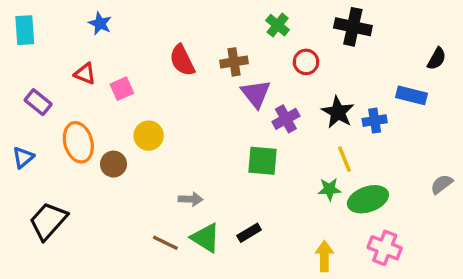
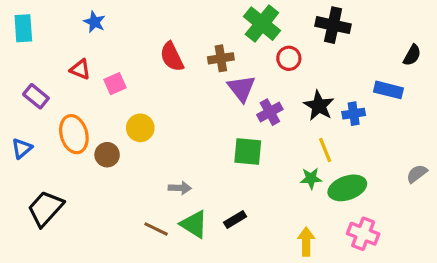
green cross: (278, 25) -> (262, 24), size x1.6

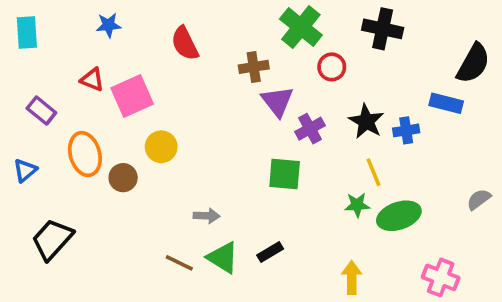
blue star: (94, 22) -> (109, 25), turned -30
black semicircle: (412, 55) -> (473, 63), size x1.6
red semicircle: (172, 57) -> (185, 43), moved
pink square: (115, 84) -> (132, 96), size x1.6
pink cross: (363, 234) -> (441, 277), moved

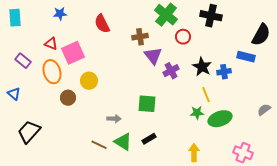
orange ellipse: (85, 154) -> (52, 72), moved
blue triangle: (25, 170) -> (14, 94), turned -40
green square: (285, 174) -> (147, 104), moved

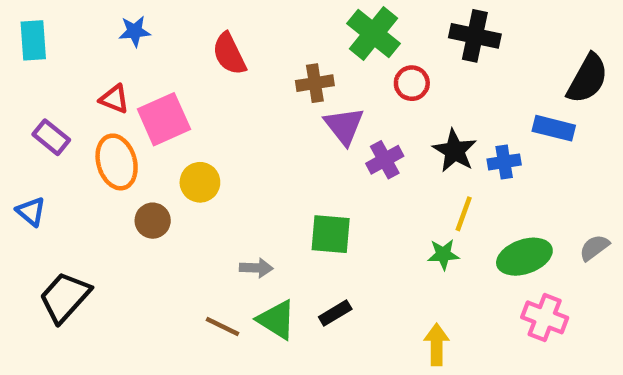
yellow line: (206, 95) -> (464, 214), turned 42
green ellipse: (220, 119) -> (524, 257), moved
pink cross: (243, 153) -> (545, 317), moved

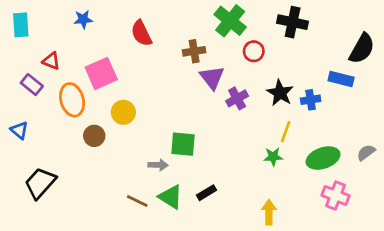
red triangle: (114, 99) -> (51, 61), moved
green square: (331, 234) -> (183, 144), moved

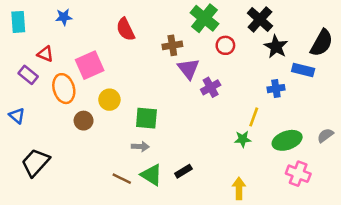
blue star: (83, 19) -> (64, 17), moved
black cross: (293, 22) -> (260, 19), turned 30
black star: (280, 93) -> (276, 47), moved
green square: (183, 144) -> (146, 118), moved

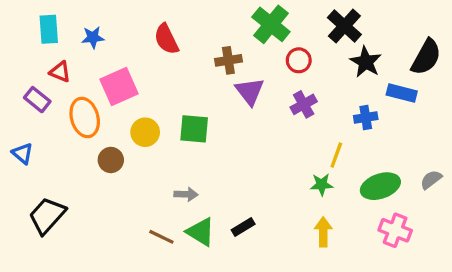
blue star: (64, 17) -> (93, 37), moved
cyan rectangle: (18, 22) -> (49, 29), moved
purple cross: (211, 87) -> (304, 104), moved
green square: (146, 118) -> (194, 129), moved
yellow arrow: (239, 188) -> (323, 232), moved

